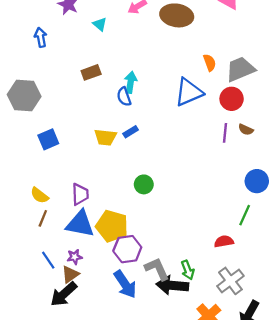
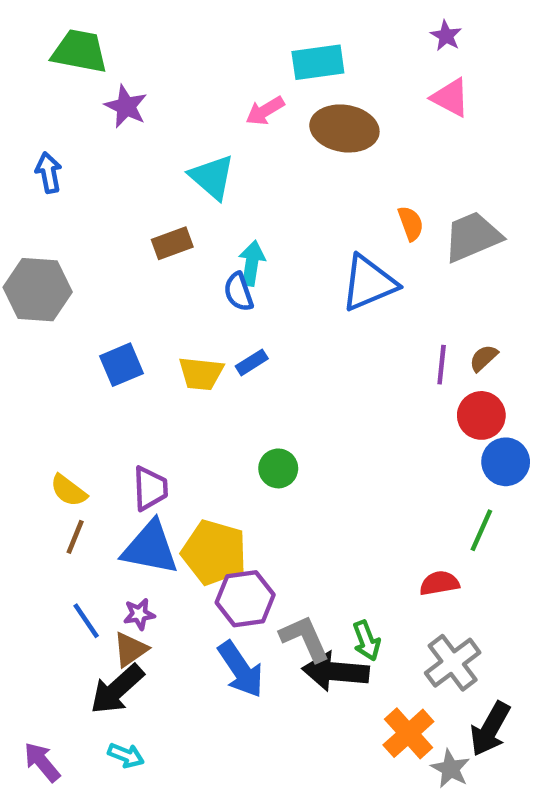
cyan triangle: (100, 24) -> (212, 177), moved, size x1.6
blue arrow: (41, 37) -> (49, 173), moved
red circle: (232, 99) -> (481, 415), moved
brown semicircle: (246, 130) -> (484, 358), turned 112
blue square: (48, 139) -> (122, 365), moved

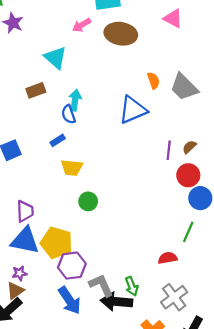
gray trapezoid: (472, 237) -> (184, 87), turned -112
blue rectangle: (252, 362) -> (58, 140), moved
yellow trapezoid: (201, 374) -> (72, 168), moved

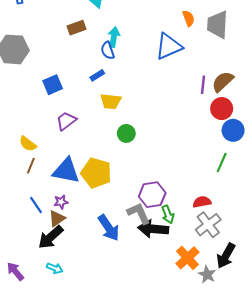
gray trapezoid: (184, 87) -> (218, 25), turned 48
brown semicircle: (189, 147) -> (223, 82), size x1.6
purple trapezoid: (25, 211) -> (66, 121), moved, turned -125
red semicircle: (168, 258) -> (202, 202), moved
purple hexagon: (72, 266) -> (152, 195), moved

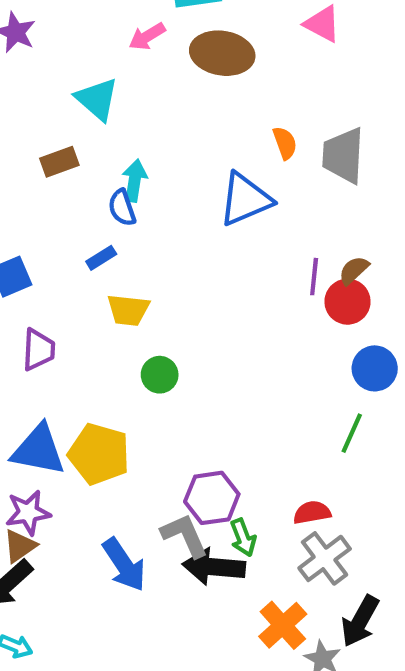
brown semicircle: (223, 82) -> (354, 270), size x0.7
red circle: (222, 109) -> (348, 302), moved
purple trapezoid: (66, 121) -> (38, 350), turned 130
purple star: (61, 202) -> (28, 513), size x1.5

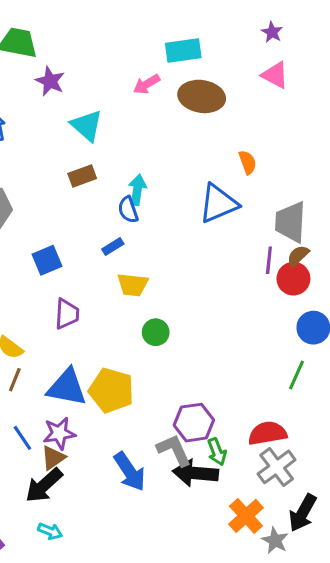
cyan triangle: (97, 99) -> (87, 126), moved
gray trapezoid: (343, 155) -> (290, 222), moved
red semicircle: (312, 513) -> (267, 433), size x1.4

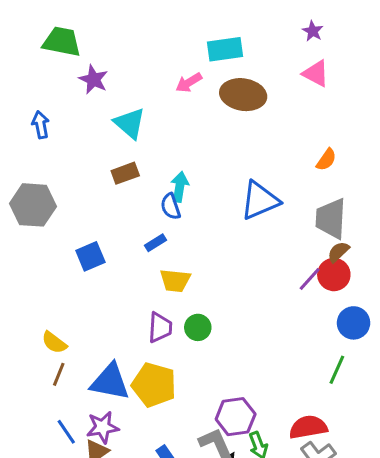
orange semicircle: (248, 162) -> (326, 160), moved, turned 55
purple line: (269, 260) -> (310, 279), moved, turned 36
purple trapezoid: (67, 314) -> (160, 327), moved

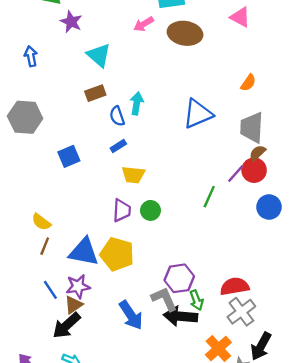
blue semicircle: (171, 206) -> (117, 116), moved
green line: (337, 370) -> (209, 197), moved

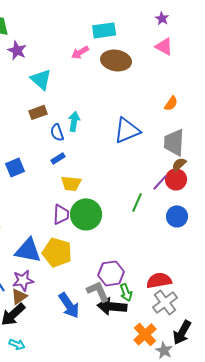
blue circle: (269, 207) -> (177, 216), moved
green circle: (150, 210) -> (86, 214), size x1.8

